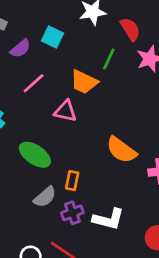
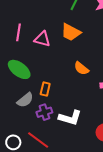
orange trapezoid: (84, 82) -> (71, 32), moved
pink line: (34, 83) -> (19, 32), moved, turned -42
orange semicircle: (121, 150) -> (81, 68), size x0.7

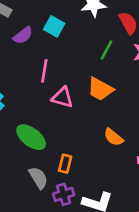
pink line: (19, 32) -> (44, 71), moved
gray semicircle: (25, 100) -> (38, 178), turned -84

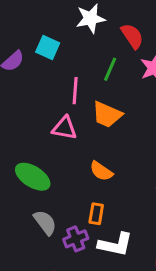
pink line: (44, 71) -> (75, 91), moved
orange semicircle: (113, 137) -> (101, 171), moved
orange rectangle: (65, 164) -> (96, 214), moved

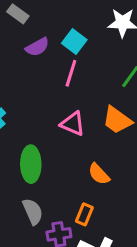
pink line: (75, 91) -> (71, 73), moved
green ellipse: (33, 177) -> (31, 164), turned 44

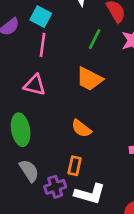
pink triangle: (73, 124) -> (35, 85), moved

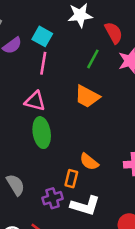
orange semicircle: (81, 129) -> (89, 162), moved
green ellipse: (21, 130) -> (42, 133), moved
gray semicircle: (29, 171) -> (15, 185), moved

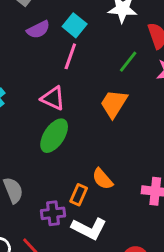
orange trapezoid: (87, 97) -> (114, 104), turned 84
green ellipse: (42, 133) -> (54, 136), turned 32

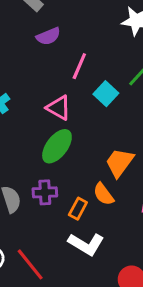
cyan square: (75, 25) -> (106, 94), moved
orange trapezoid: (114, 104) -> (119, 163), moved
purple cross: (53, 213) -> (45, 192), moved

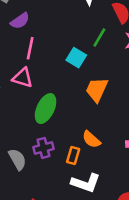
pink line: (79, 66) -> (30, 48), moved
pink triangle: (59, 108) -> (23, 78), moved
orange trapezoid: (119, 163) -> (97, 90), moved

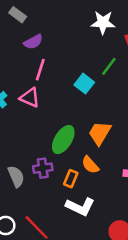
orange trapezoid: (97, 90) -> (100, 133), moved
green ellipse: (46, 109) -> (63, 140), moved

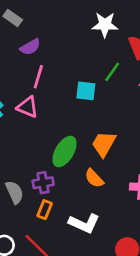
cyan square: (84, 84) -> (86, 91), turned -30
orange rectangle: (71, 179) -> (45, 210), moved

